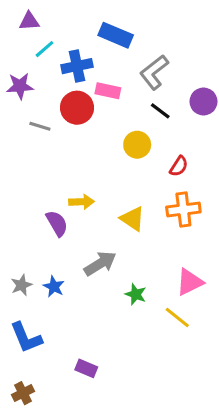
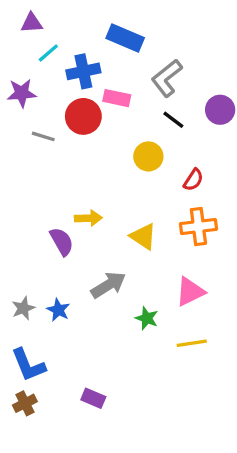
pink triangle: (190, 282) -> (190, 292), moved
yellow line: (177, 317) -> (192, 343), turned -48
brown cross: (23, 393) -> (25, 403), moved

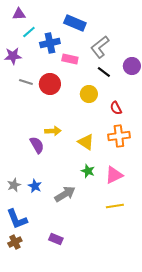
red circle: (83, 116) -> (50, 84), moved
red semicircle: (193, 180) -> (116, 108), turned 120
gray arrow: (108, 285) -> (65, 194), moved
green star: (147, 318) -> (88, 171), moved

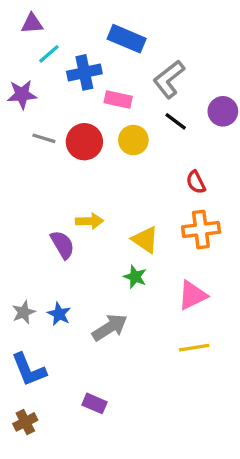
yellow circle: (89, 94) -> (133, 140), moved
green star: (88, 171) -> (135, 277), moved
brown cross: (15, 242) -> (25, 422), moved

